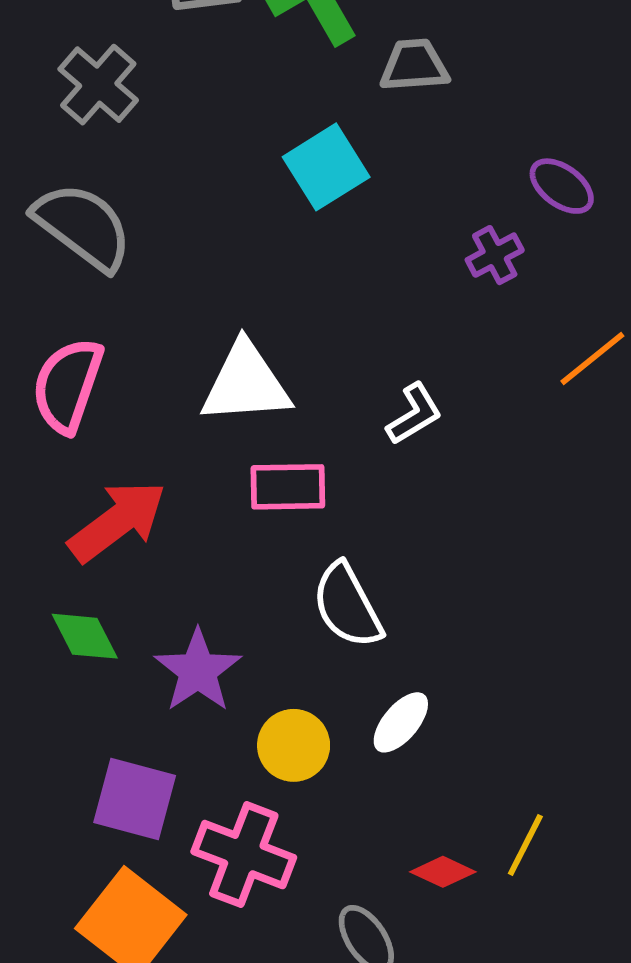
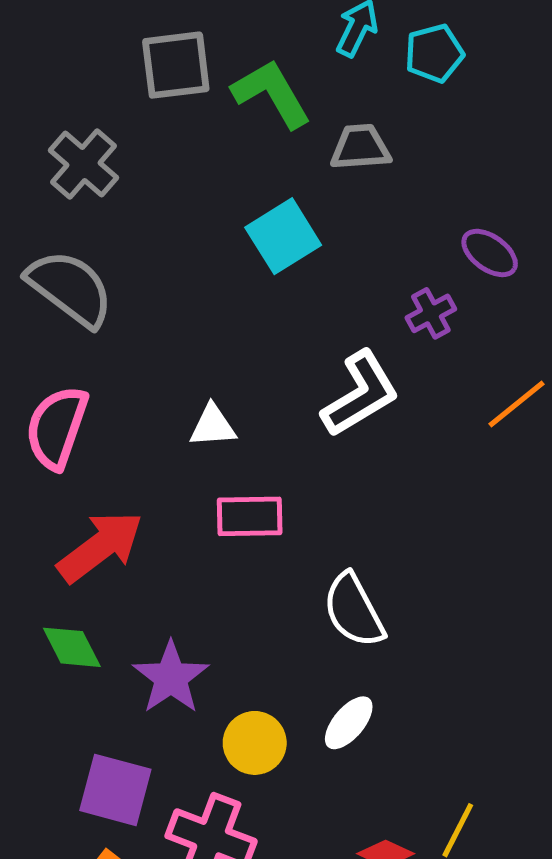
white triangle: (246, 383) -> (213, 426), size x0.6
white L-shape: (414, 414) -> (360, 394), moved, size x1.6
white semicircle: (347, 606) -> (354, 610), moved

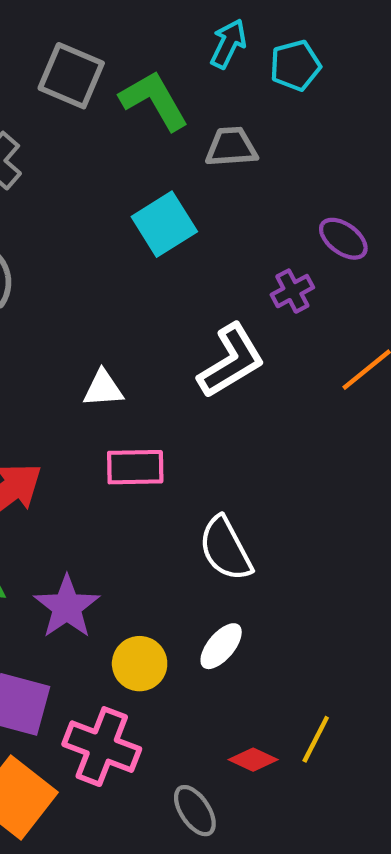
gray square: (176, 65) -> (71, 76), turned 30

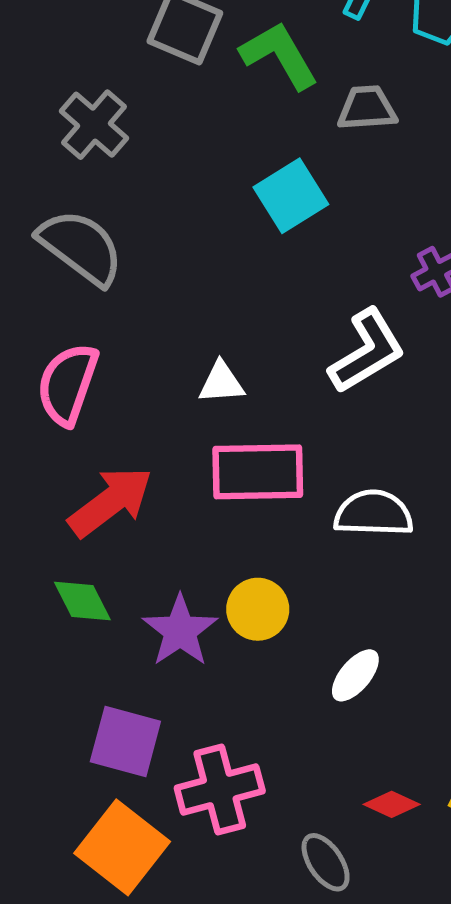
pink rectangle: (135, 467) -> (258, 472), size x1.4
white semicircle: (225, 549) -> (374, 513), moved, turned 120
yellow circle: (140, 664) -> (258, 609), moved
pink cross: (102, 747) -> (220, 789), turned -36

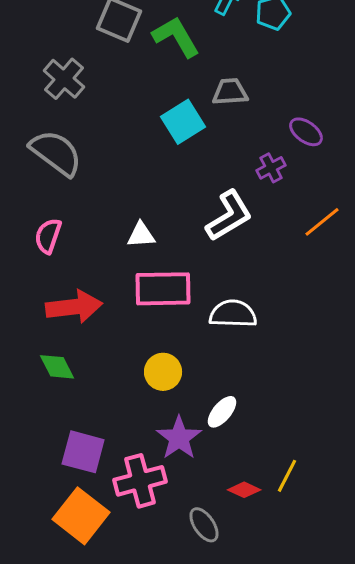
gray trapezoid: (367, 108) -> (230, 92), moved
pink semicircle: (68, 384) -> (48, 236), size x0.7
red arrow: (111, 502) -> (74, 307), turned 30
purple star: (180, 631) -> (179, 438), moved

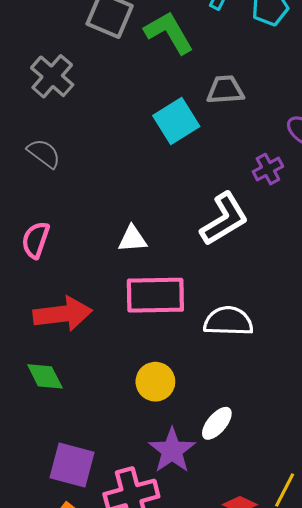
gray semicircle: (56, 153) -> (44, 153), size x0.6

